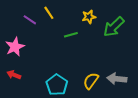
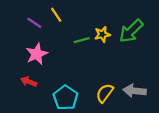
yellow star: (89, 17) -> (102, 34), moved
pink star: (15, 47) -> (37, 54), moved
red arrow: (14, 75) -> (29, 82), moved

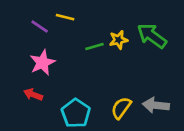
yellow line: (56, 15) -> (65, 17), turned -42
green arrow: (131, 31) -> (152, 36), turned 80

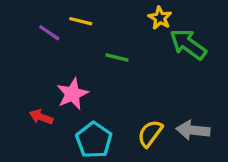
yellow star: (118, 40) -> (160, 18), moved, turned -30
green line: (94, 47) -> (117, 58), turned 30
pink star: (42, 63) -> (72, 94), moved

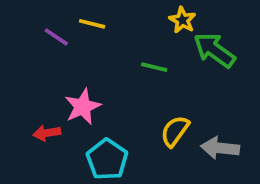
green line: (117, 58) -> (154, 67), moved
red arrow: (41, 117) -> (47, 133), turned -30
yellow semicircle: (150, 133) -> (175, 131), moved

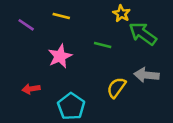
purple line: (56, 37) -> (26, 25), moved
pink star: (83, 107) -> (60, 56), moved
gray arrow: (220, 148) -> (146, 75), moved

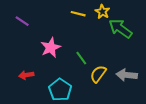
yellow line: (61, 16) -> (78, 14), moved
green line: (103, 45) -> (81, 58), moved, turned 40
gray arrow: (146, 75) -> (127, 75), moved

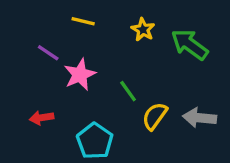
yellow star: (102, 12) -> (143, 30), moved
yellow line: (78, 14) -> (83, 21), moved
purple line: (22, 21) -> (48, 53), moved

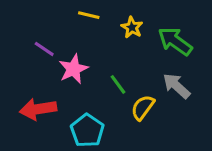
yellow line: (83, 21) -> (89, 15), moved
red arrow: (42, 118) -> (38, 109), size x1.6
gray arrow: (200, 118) -> (177, 86), moved, turned 36

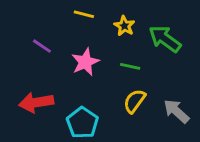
pink star: (73, 69) -> (85, 62), moved
green line: (118, 84) -> (130, 66), moved, turned -42
gray arrow: (177, 86) -> (176, 111), moved

